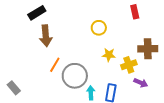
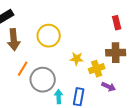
red rectangle: (135, 12) -> (117, 23), moved
yellow circle: (99, 28) -> (49, 36), moved, size x1.5

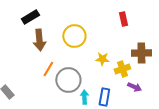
red rectangle: (117, 23) -> (123, 19), moved

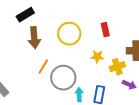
red rectangle: (123, 19) -> (105, 30), moved

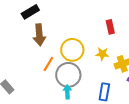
yellow circle: (69, 34) -> (72, 50), moved
cyan arrow: (79, 95) -> (67, 92), moved

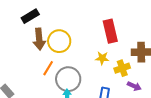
red rectangle: (110, 27) -> (110, 31), size x1.6
yellow circle: (72, 50) -> (59, 41), moved

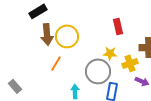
red rectangle: (110, 31) -> (118, 26), size x0.7
gray circle: (68, 79) -> (98, 71), moved

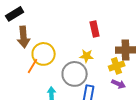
yellow circle: (67, 36) -> (44, 54), moved
yellow cross: (130, 63) -> (117, 66), moved

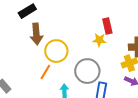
yellow star: (87, 56) -> (99, 40), moved
orange line: (33, 66) -> (45, 72), moved

